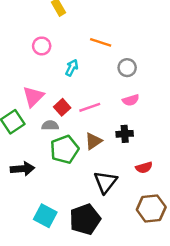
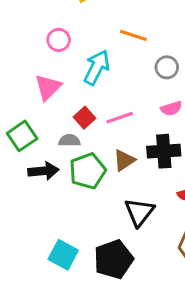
cyan arrow: (72, 68) -> (97, 67), size x1.6
pink triangle: (33, 97) -> (48, 87), moved
black cross: (125, 134) -> (164, 151), size x1.5
black arrow: (22, 169) -> (43, 171), moved

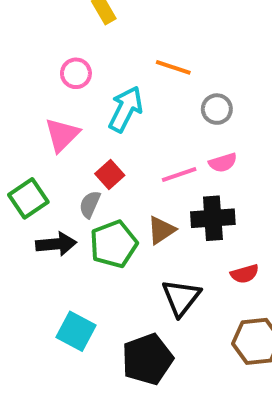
pink line: (120, 118) -> (179, 175), moved
gray semicircle: (69, 140) -> (90, 204), turned -65
cyan square: (63, 255) -> (76, 331), moved

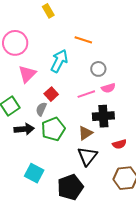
pink circle: (76, 73) -> (15, 43), moved, size x1.6
gray circle: (217, 109) -> (98, 69), moved
brown triangle: (161, 230) -> (85, 133), moved

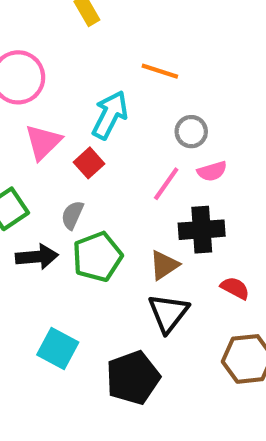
red square: (51, 94) -> (89, 163), moved
pink line: (86, 94) -> (166, 184), turned -36
red semicircle: (119, 144) -> (235, 288), turned -136

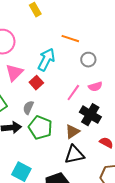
gray circle: (191, 132) -> (88, 60), moved
black cross: (202, 230) -> (90, 115), turned 35
green pentagon: (97, 257) -> (40, 128), turned -30
black triangle: (168, 313) -> (74, 155), turned 40

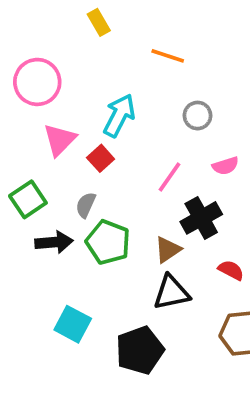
orange line: (70, 39) -> (168, 56), moved
pink semicircle: (95, 87) -> (225, 166), moved
black cross: (90, 115) -> (201, 218), turned 30

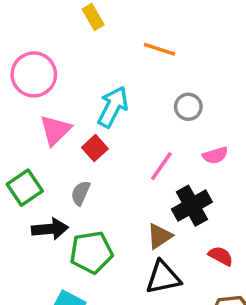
green pentagon: (108, 242) -> (91, 252), moved, turned -30

